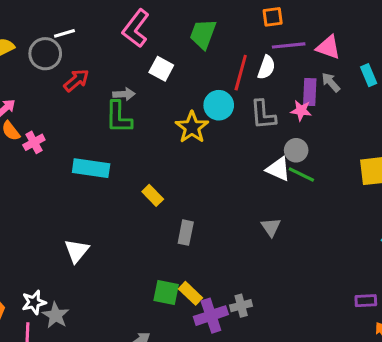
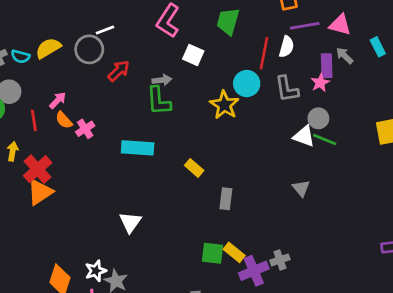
pink star: (301, 111) -> (320, 83), turned -30

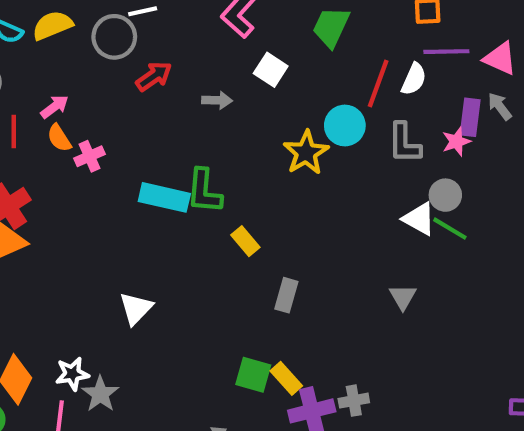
green L-shape: (159, 101) -> (204, 191), moved

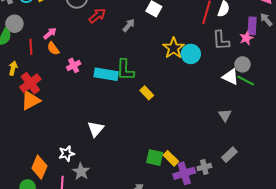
gray arrow: (217, 100) -> (129, 25), turned -48
cyan circle: (345, 125) -> (191, 54), moved
pink cross: (89, 156) -> (74, 65), moved
gray rectangle: (286, 295) -> (229, 155), moved, turned 35
white star: (72, 374) -> (67, 154), moved

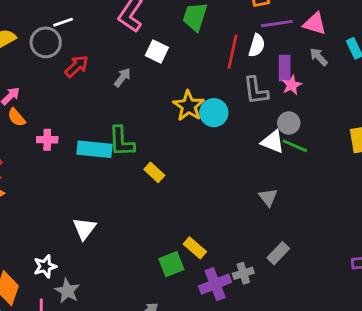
purple rectangle: (252, 26) -> (285, 68), moved
pink cross: (74, 65) -> (47, 140), turned 32
green square: (155, 158) -> (171, 264), turned -30
yellow rectangle: (171, 158) -> (195, 248), moved

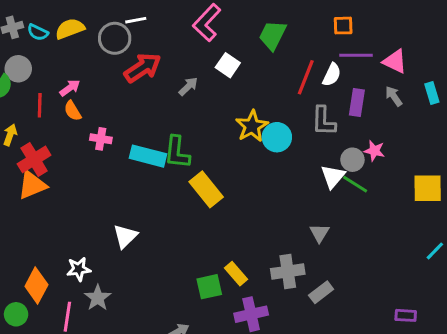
red arrow: (77, 66) -> (143, 68), size x1.4
pink star: (292, 85) -> (374, 151), moved, turned 30
white triangle: (273, 142) -> (333, 176), turned 40
yellow rectangle: (154, 172) -> (206, 189), size x1.6
gray cross: (243, 273) -> (288, 271), moved, size x1.5

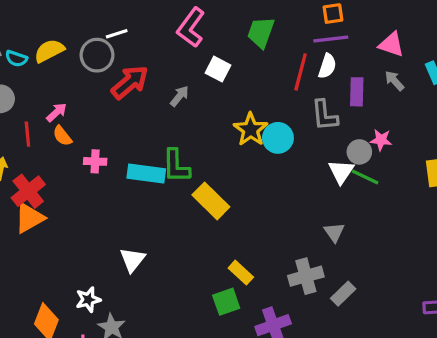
purple line: (356, 55) -> (331, 39), moved
yellow rectangle: (236, 274) -> (241, 273), moved

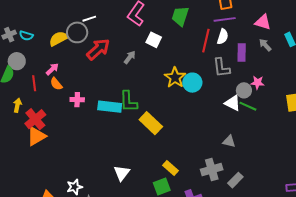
yellow semicircle: (49, 51) -> (58, 39), moved
white triangle: (341, 172) -> (233, 103), turned -36
gray triangle: (334, 232) -> (229, 141), turned -40
white triangle: (132, 260) -> (122, 173), moved

